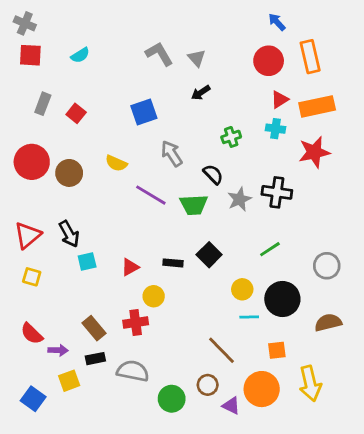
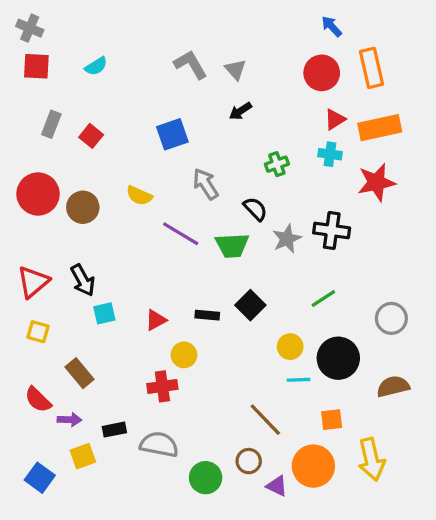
brown rectangle: (94, 328) -> (79, 373), moved

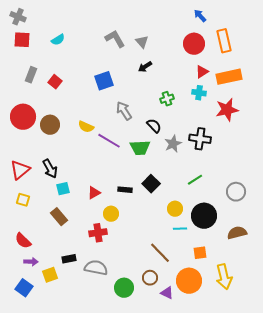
yellow semicircle: (139, 196) -> (86, 127), moved
brown rectangle: (79, 373) -> (59, 217), moved
purple arrow: (70, 420) -> (31, 262), moved

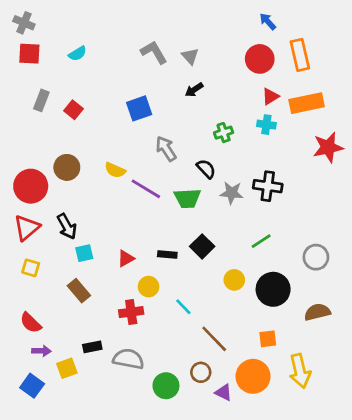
red star: (227, 110) -> (328, 147), moved
red circle: (23, 117) -> (31, 186), moved
gray star: (173, 144) -> (232, 193), turned 30
cyan line: (180, 229) -> (183, 307), moved, turned 48

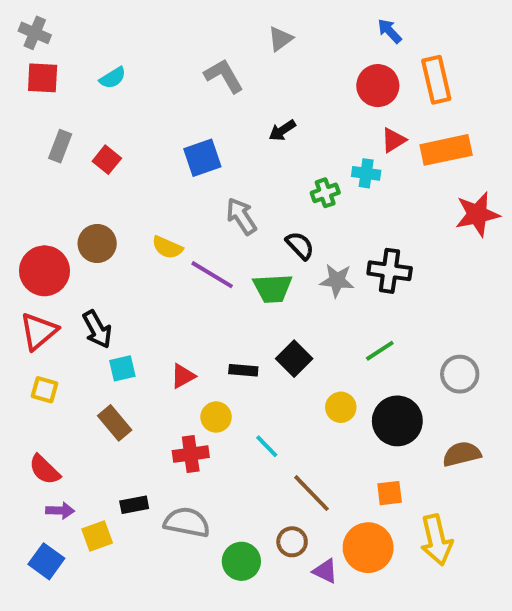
gray triangle: (190, 56) -> (280, 39), moved, turned 36
cyan cross: (266, 125) -> (366, 173), moved

